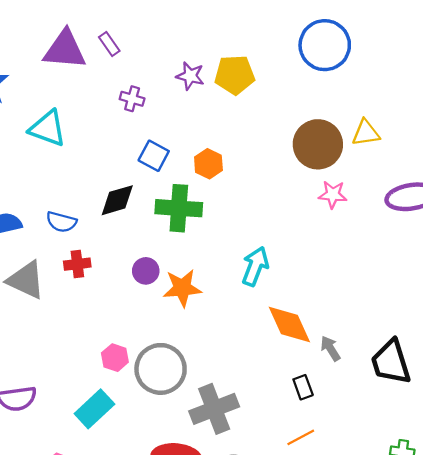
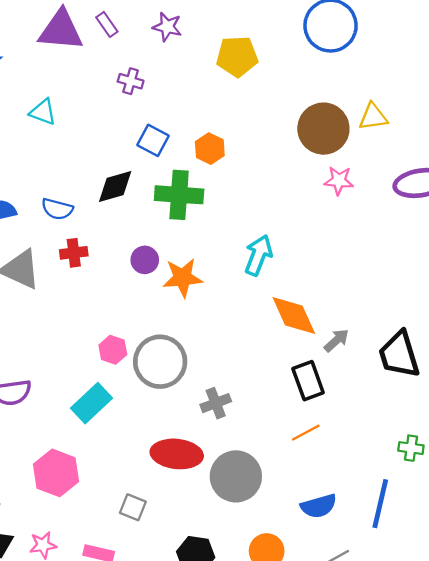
purple star: (190, 76) -> (167, 27), moved
cyan triangle: (48, 128) -> (43, 112), size x0.7
gray arrow: (330, 348) -> (336, 340), turned 80
black rectangle: (303, 387) -> (308, 381), size x1.5
gray cross: (214, 409) -> (216, 403), size x0.6

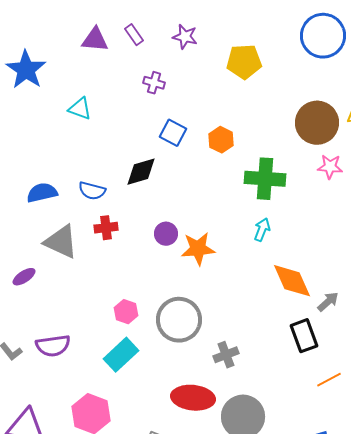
purple triangle: (61, 30) -> (95, 40), size x0.7
green cross: (179, 195) -> (265, 179), moved
cyan arrow: (258, 255) -> (262, 230), size x0.7
pink hexagon: (113, 350) -> (126, 312), moved
orange line: (306, 433) -> (329, 380), moved

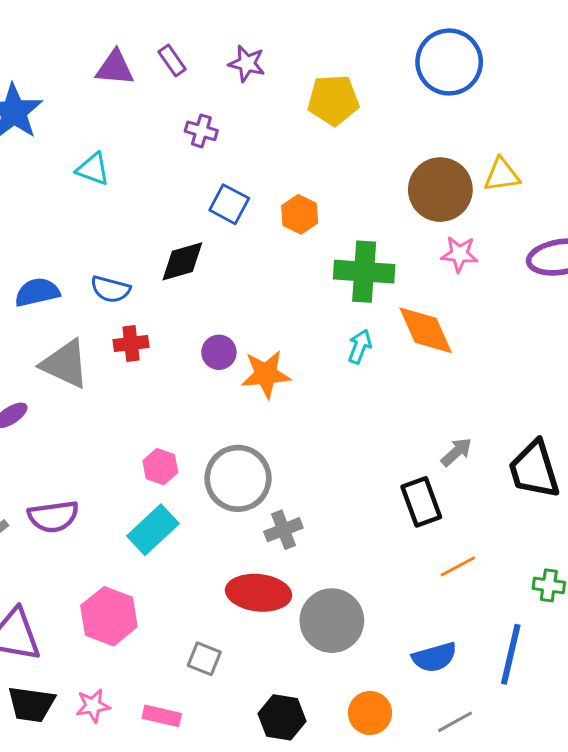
orange diamond: (292, 281) -> (426, 330), moved
gray cross: (226, 355) -> (283, 530), moved

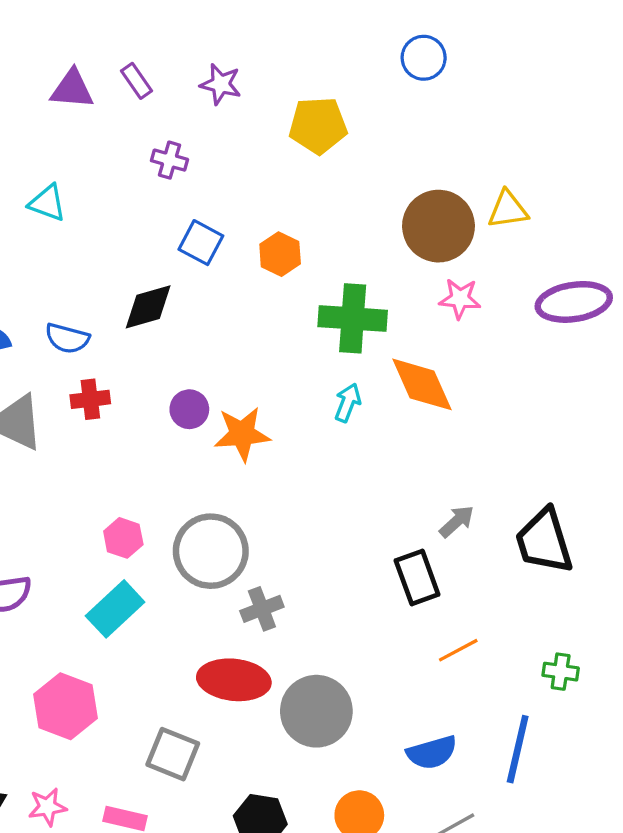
blue circle: (449, 62) -> (424, 58), moved, size x0.6
gray square: (204, 659) -> (173, 754), size x1.4

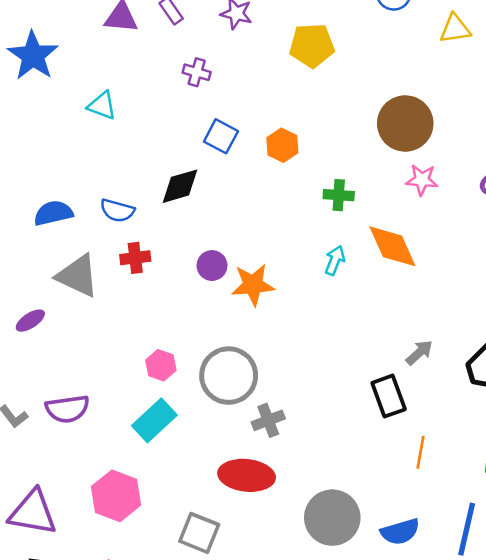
yellow triangle: (508, 210) -> (455, 29), moved
green cross: (353, 318) -> (339, 195), size x0.6
orange line: (458, 650) -> (421, 452), turned -52
gray circle: (316, 711) -> (332, 518), moved

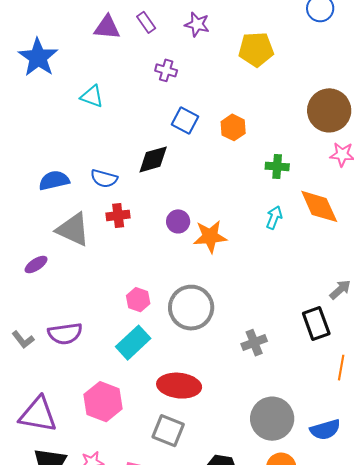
gray cross: (268, 420) -> (254, 343), moved
red ellipse: (247, 475) -> (179, 386), moved

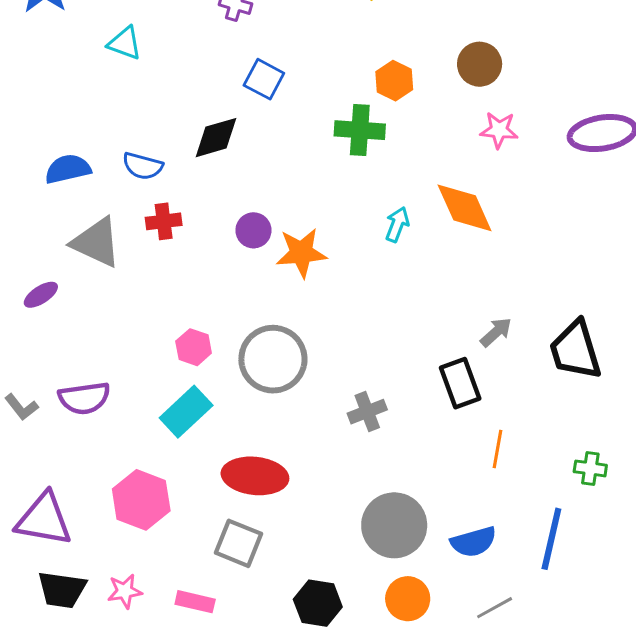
brown circle: (329, 110) -> (480, 64), size x0.7
orange hexagon: (233, 127) -> (394, 81), moved
green cross: (277, 166) -> (360, 130), moved, size x1.4

